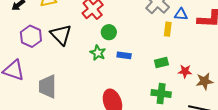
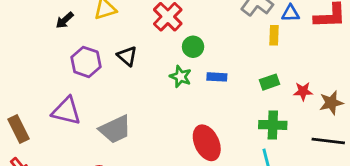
black triangle: (61, 35) -> (127, 56), size x0.7
gray trapezoid: (48, 86) -> (115, 129), turned -110

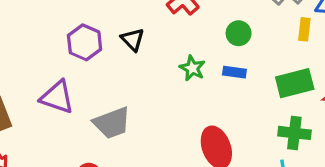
green circle: (193, 47) -> (239, 33), moved
green rectangle: (269, 82) -> (295, 83), size x1.6

